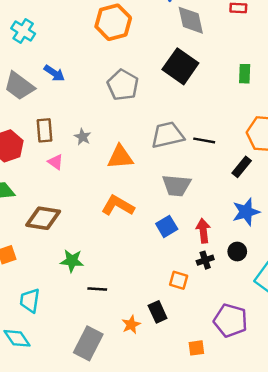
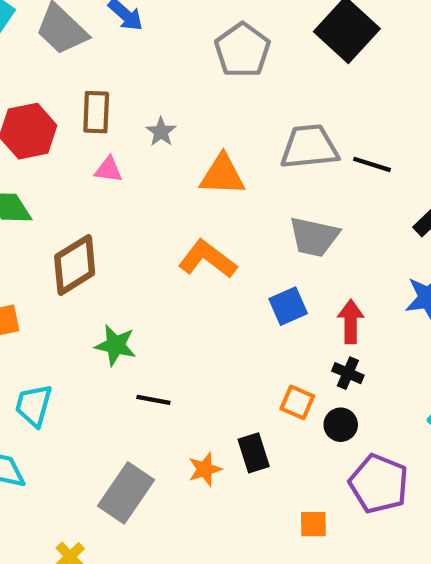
pink triangle: (56, 162) -> (108, 170), turned -35
brown diamond: (43, 218) -> (75, 265), turned -48
black circle: (237, 252) -> (341, 425), moved
black cross: (205, 260) -> (348, 373), turned 35

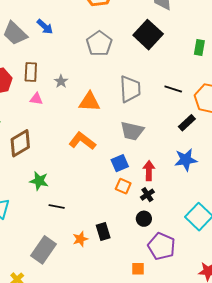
gray trapezoid: (309, 147) -> (130, 89), turned 92
black line: (372, 164) -> (173, 89), moved
black cross: (348, 373) -> (147, 195), turned 32
orange square: (297, 402) -> (123, 186), moved
orange square: (313, 524) -> (138, 269), moved

